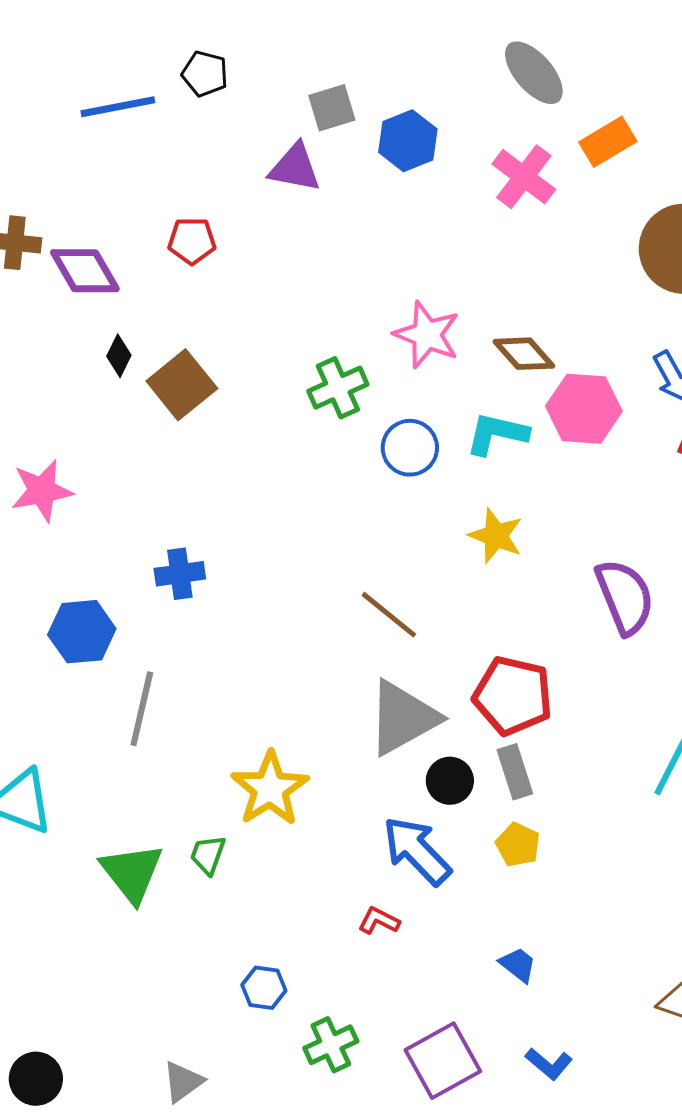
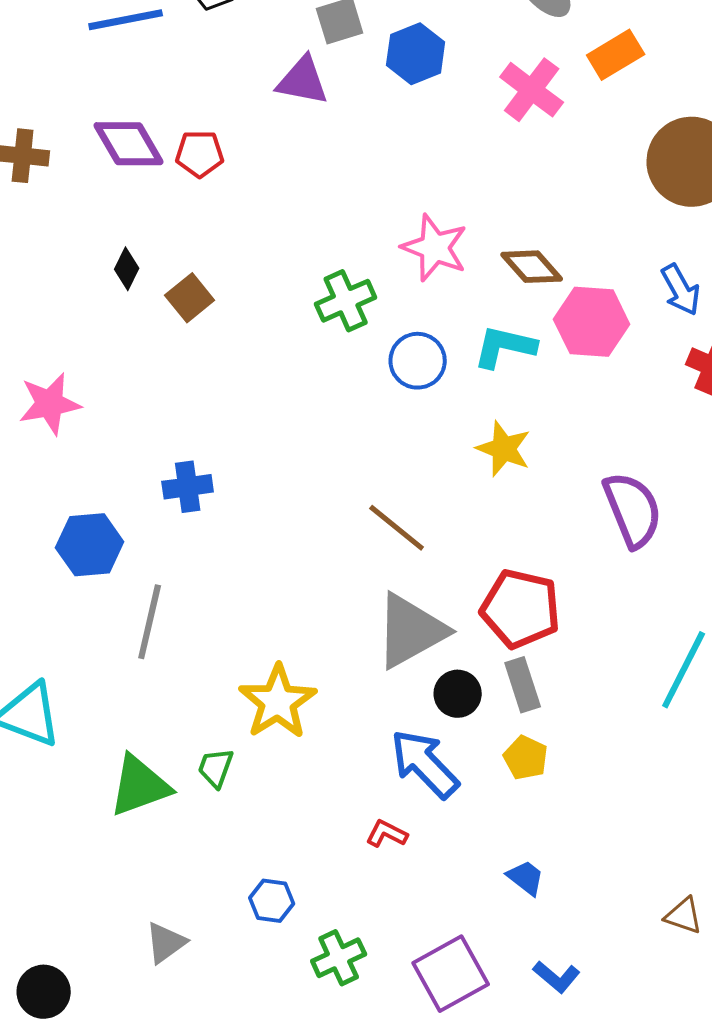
purple diamond: (85, 271) -> (129, 144), moved
brown square: (182, 385) -> (190, 298), size x0.7
green triangle: (132, 873) -> (140, 786), turned 48
gray triangle: (183, 1082) -> (166, 943), moved

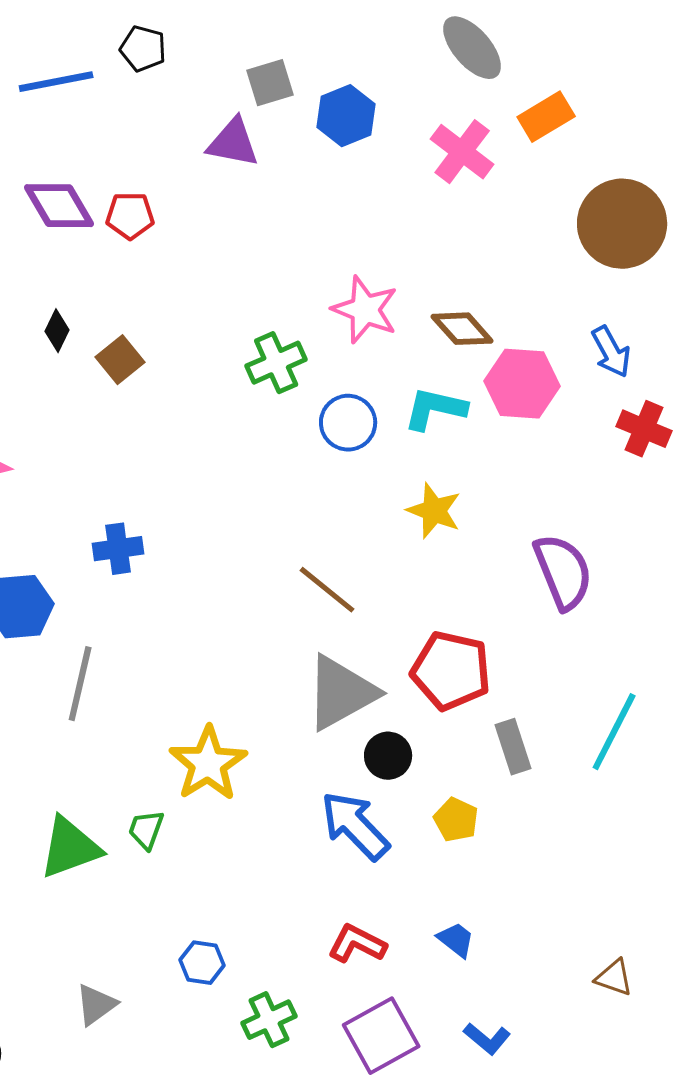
gray rectangle: (523, 685) -> (513, 747), moved
red L-shape: (387, 834) -> (357, 944), moved, size x1.4

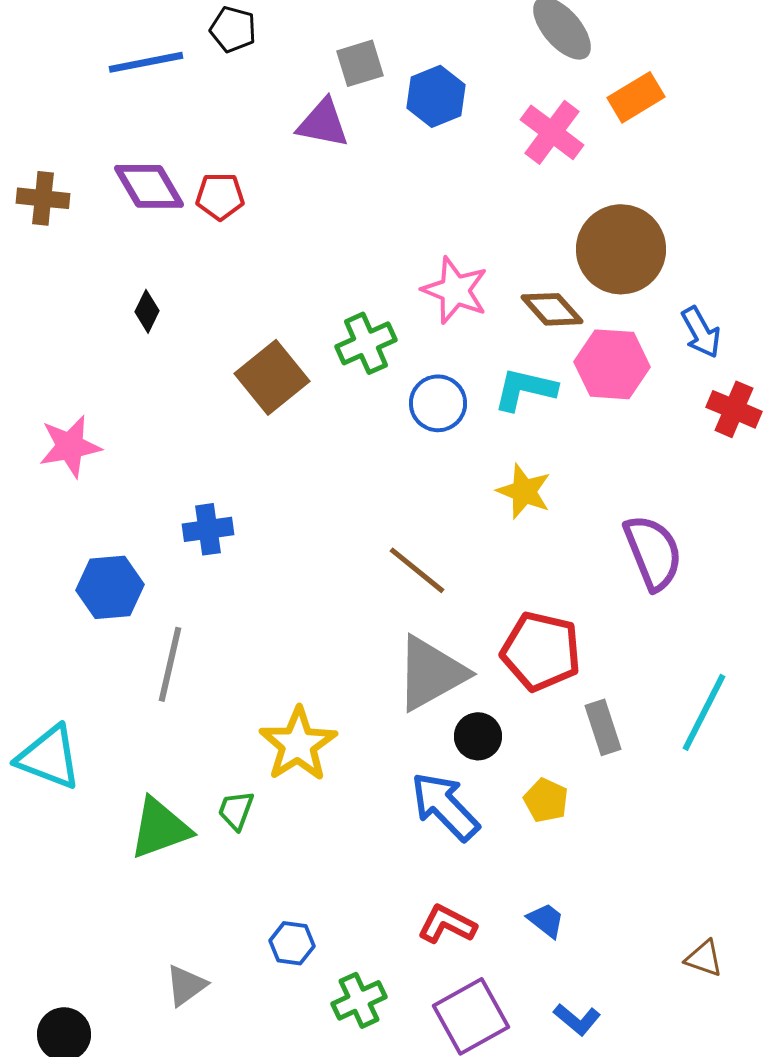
brown circle: (622, 224) -> (621, 249), moved
brown square: (120, 360) -> (272, 377), moved, size x1.5

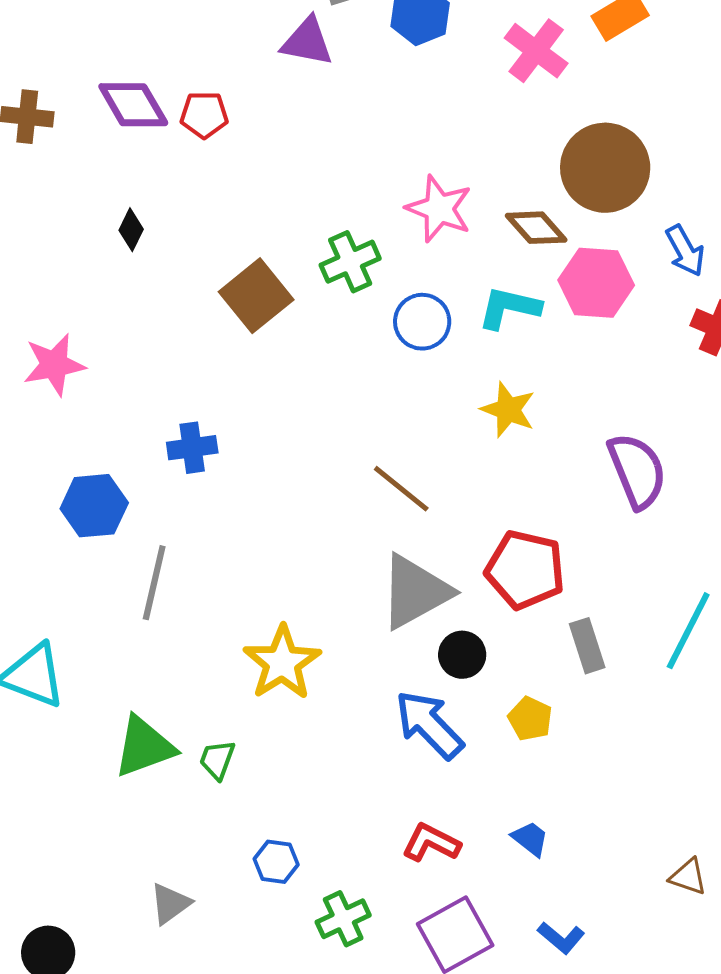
green trapezoid: (236, 810) -> (217, 760), moved

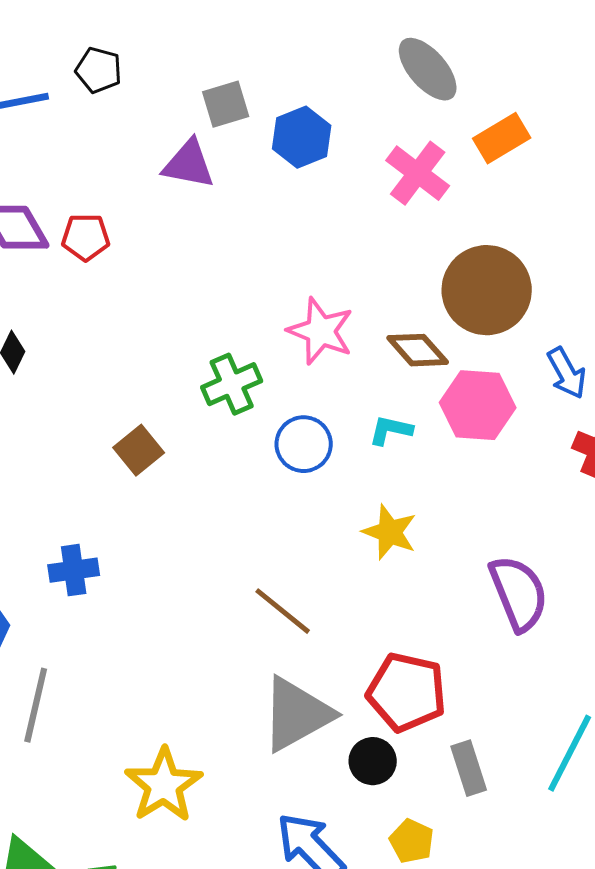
brown square: (256, 296) -> (139, 450), moved, size x0.7
cyan L-shape: (509, 308) -> (391, 430), size x0.7
black circle: (462, 655) -> (373, 761), moved

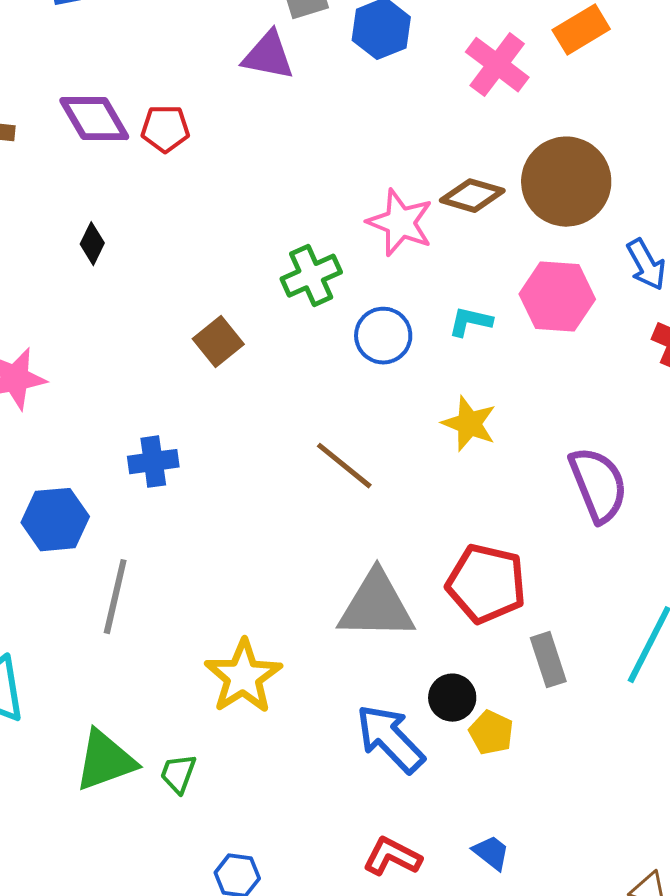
brown diamond: (418, 350) -> (472, 196), moved, turned -32
brown line: (283, 611) -> (344, 466), moved
gray triangle: (297, 714) -> (376, 606), turned 30
black circle: (373, 761) -> (452, 698), moved

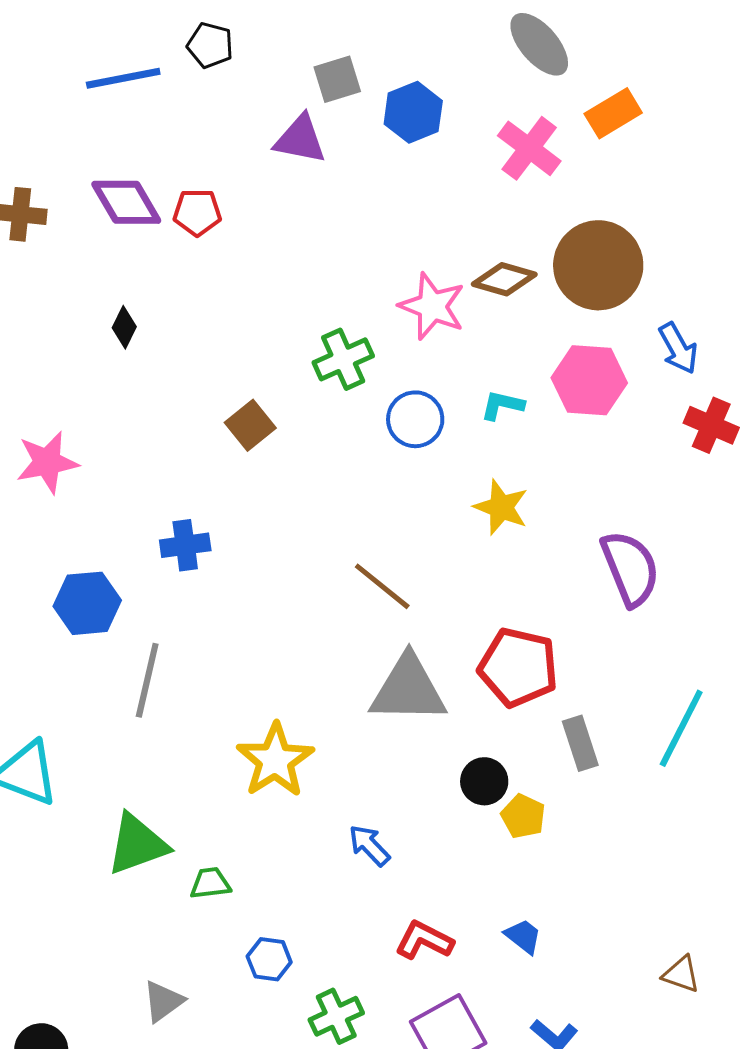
brown line: (344, 466) -> (382, 586), moved
blue arrow: (390, 739) -> (369, 845), moved, size x0.6
green trapezoid: (178, 774) -> (210, 883), moved, turned 63

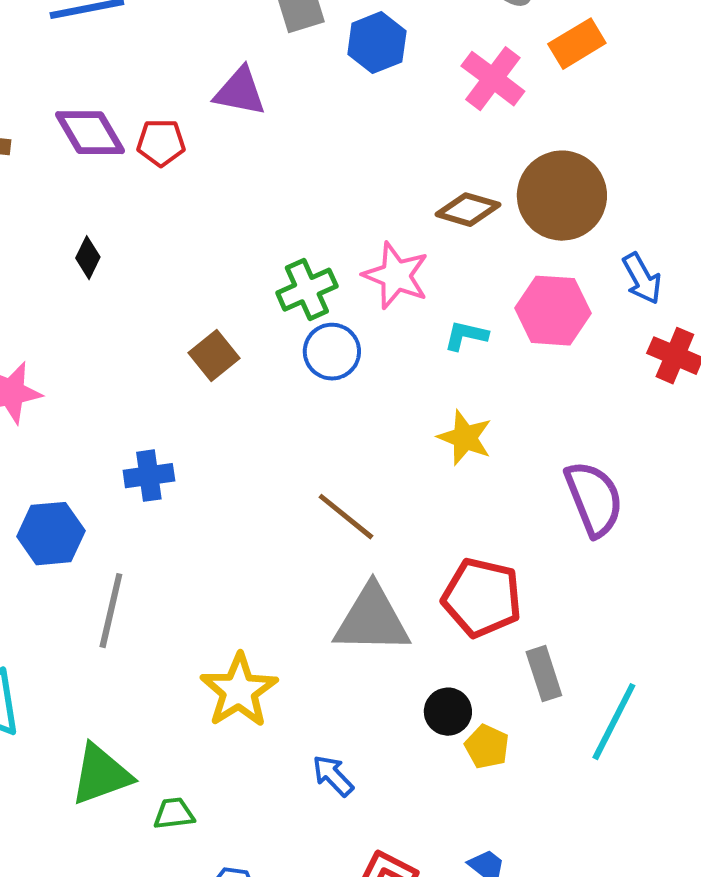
purple triangle: (300, 139) -> (240, 92), moved
pink star: (432, 306) -> (396, 276), moved
blue circle: (415, 419) -> (332, 352), moved
cyan line: (681, 728) -> (614, 722), moved

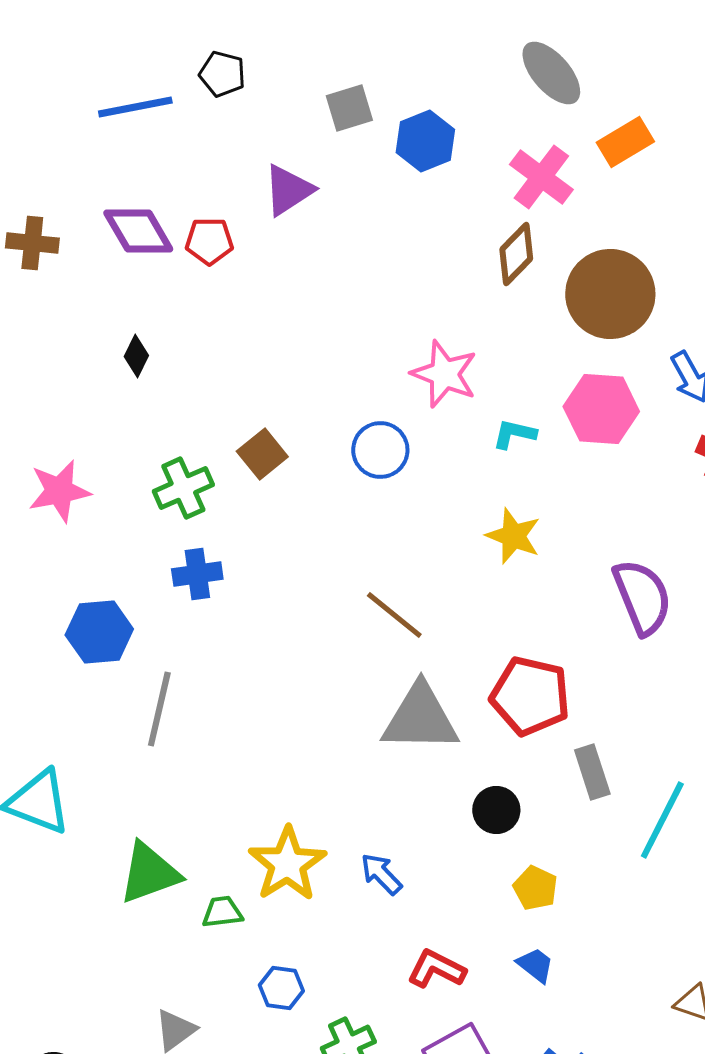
purple triangle: (240, 92) -> (288, 190), turned -44
brown diamond: (468, 210) -> (516, 254), moved, turned -62
green cross: (307, 290) -> (183, 488), moved
yellow star: (239, 691) -> (287, 864), moved
yellow pentagon: (487, 747) -> (535, 888), moved

